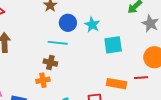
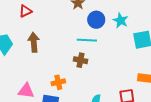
orange cross: (43, 80) -> (58, 82), moved

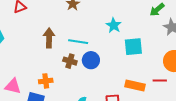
blue circle: (96, 20) -> (91, 60), moved
brown arrow: (34, 42) -> (49, 38), moved

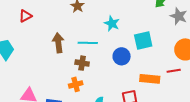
cyan star: (114, 25) -> (112, 23), moved
blue circle: (91, 60) -> (122, 56), moved
orange cross: (46, 81) -> (76, 84), moved

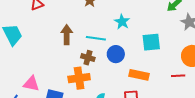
blue circle: (122, 56) -> (116, 54), moved
orange rectangle: (150, 79) -> (139, 75), moved
orange cross: (76, 84) -> (79, 78), size x1.5

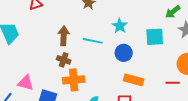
cyan square: (151, 42) -> (155, 37), moved
blue circle: (116, 54) -> (124, 53), moved
brown cross: (88, 58) -> (64, 60), moved

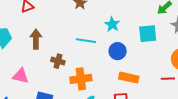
brown arrow: (64, 36) -> (36, 39), moved
orange cross: (74, 80) -> (81, 79), moved
pink triangle: (26, 83) -> (21, 76), moved

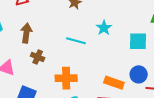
blue circle: (118, 51) -> (139, 74), moved
brown cross: (58, 61) -> (38, 57), moved

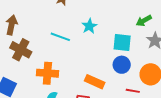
brown cross: (38, 57) -> (21, 50), size x1.5
blue circle: (139, 74) -> (122, 65), moved

